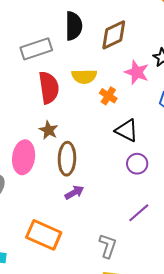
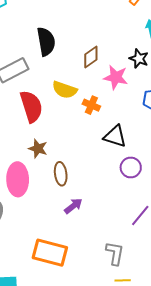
brown diamond: (114, 35) -> (91, 57), moved, size x0.7
yellow semicircle: (84, 76) -> (65, 90), turned 30
brown ellipse: (67, 159) -> (61, 174), size x0.7

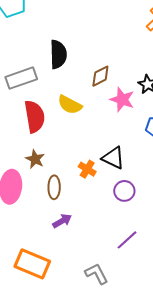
orange cross: (91, 105) -> (87, 169), moved
gray L-shape: (115, 253) -> (97, 274), turned -45

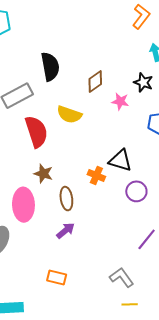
pink star: (122, 100) -> (120, 101), size x0.7
purple arrow: (62, 221) -> (66, 231), moved
orange rectangle: (32, 264) -> (57, 278), size x0.6

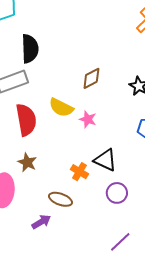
black semicircle: (50, 67) -> (30, 49), moved
pink star: (120, 101) -> (88, 119), moved
brown ellipse: (66, 199) -> (61, 199), moved, turned -70

